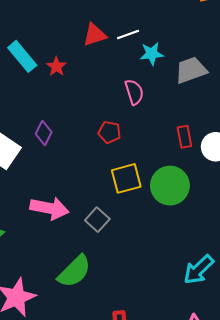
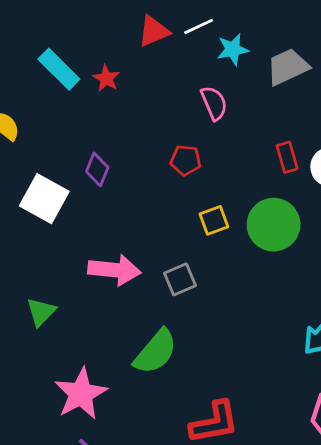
yellow square: (126, 178) -> (214, 220), size x0.7
gray square: (97, 220) -> (180, 279), turned 30

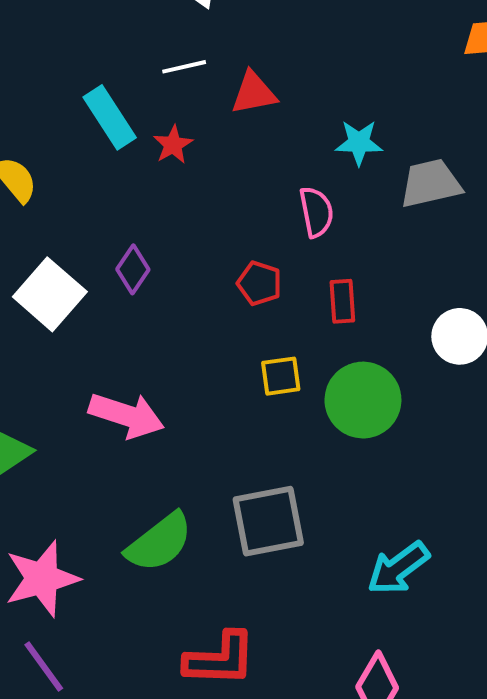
white line: (199, 27) -> (184, 67), moved
red rectangle: (287, 157) -> (342, 301), moved
gray square: (180, 279) -> (268, 521), moved, size x1.6

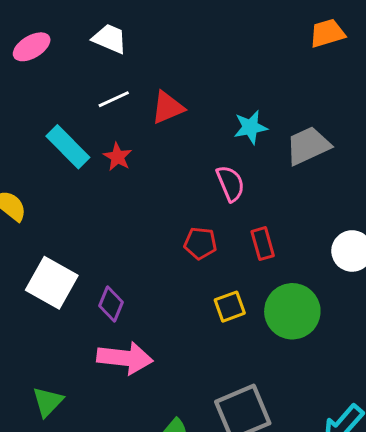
purple diamond: (133, 269) -> (111, 304), moved

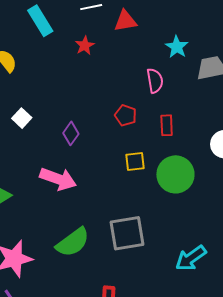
cyan star: (250, 127) -> (177, 47), turned 30
cyan rectangle: (68, 147) -> (40, 21), moved
white square: (52, 283) -> (22, 118), size x0.6
purple diamond: (111, 304) -> (71, 133), moved

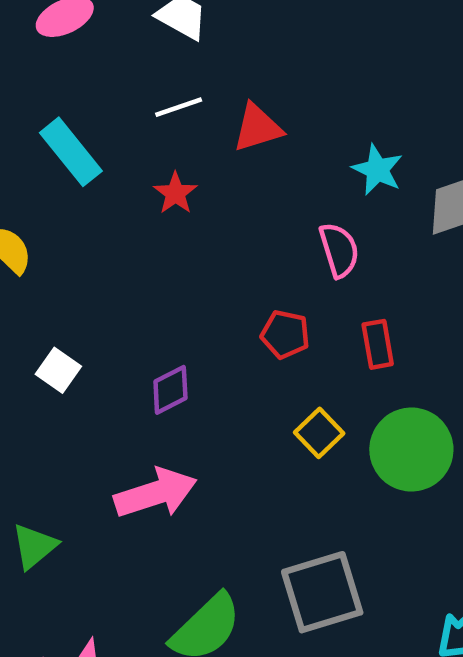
purple diamond: (71, 133) -> (170, 390), turned 35
yellow square: (135, 162) -> (319, 433), turned -30
pink arrow: (58, 179) -> (156, 493), turned -30

